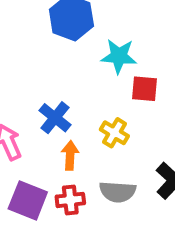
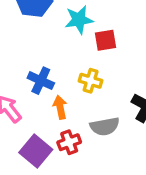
purple square: (28, 200) -> (36, 151), turned 32

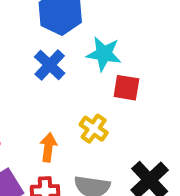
blue cross: (41, 81) -> (50, 65), moved

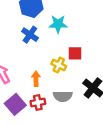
red square: (126, 88) -> (75, 53), moved

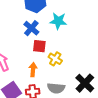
red square: (75, 53) -> (39, 46), moved

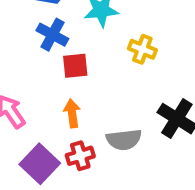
yellow cross: (55, 59) -> (142, 49), moved

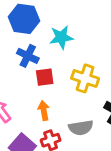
yellow cross: (142, 49) -> (85, 78), moved, size x1.4

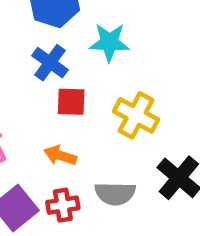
orange arrow: (44, 111) -> (60, 155), turned -72

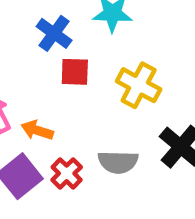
orange arrow: (60, 155) -> (37, 130), moved
red cross: (63, 205) -> (67, 173), turned -36

